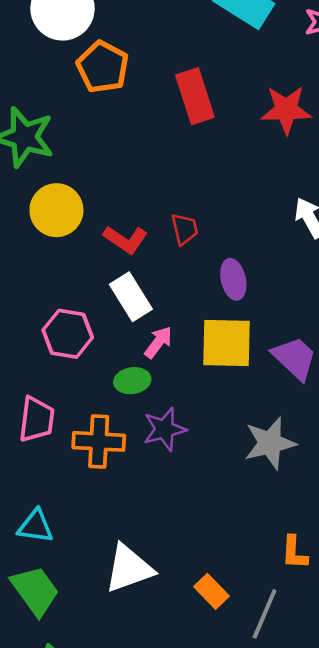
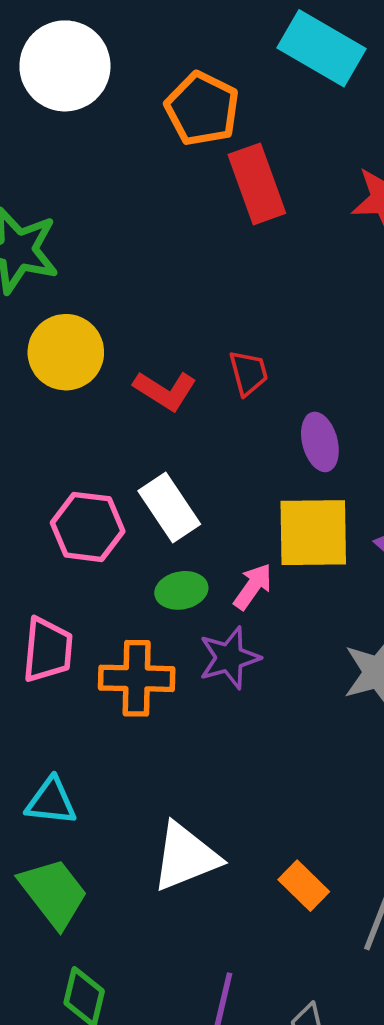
orange pentagon: (103, 67) -> (202, 109), moved
white rectangle: (131, 297) -> (169, 507), moved
pink arrow: (158, 342) -> (253, 587), moved

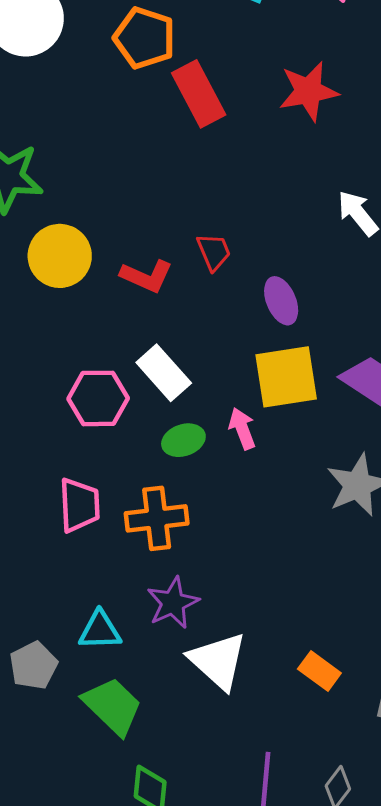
pink arrow: (253, 587) -> (242, 429), turned -48
purple star: (229, 658) -> (173, 603), moved
white triangle: (186, 857) -> (218, 661), turned -48

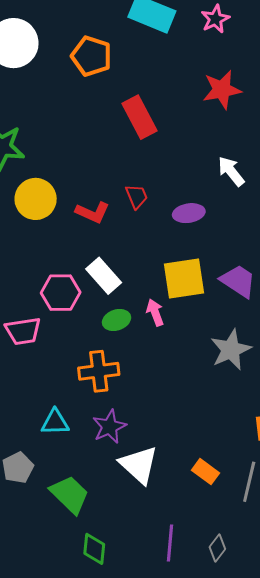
red star: (308, 91) -> (222, 90), moved
red rectangle: (199, 94) -> (139, 117), moved
purple ellipse: (281, 301) -> (189, 213), moved, turned -76
pink trapezoid: (79, 505) -> (23, 331), moved, turned 84
cyan triangle: (100, 631) -> (55, 422), moved

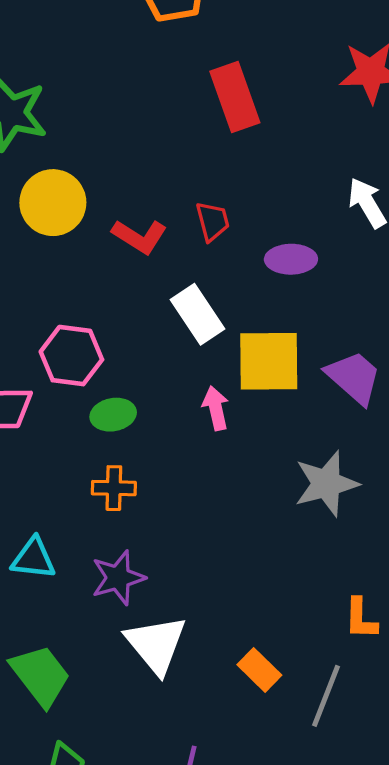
white rectangle: (104, 276) -> (197, 314), moved
green ellipse: (117, 320) -> (113, 415), moved
orange cross: (99, 371) -> (114, 488), size x0.7

